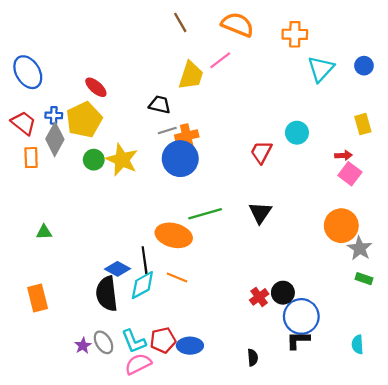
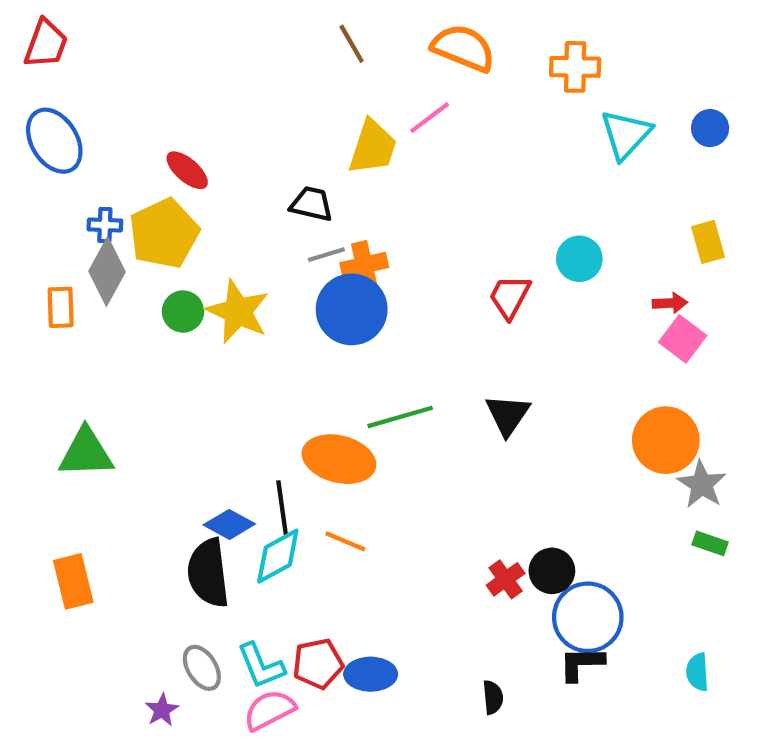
red trapezoid: (23, 123) -> (46, 44), moved, turned 72
green triangle: (44, 232) -> (86, 453), size x1.8
purple star: (83, 346) -> (162, 710), moved

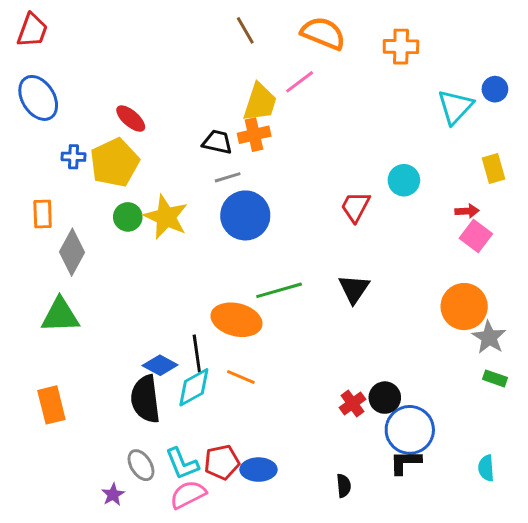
cyan triangle: (626, 134) -> (455, 107), moved
orange cross: (364, 265) -> (254, 135), moved
gray diamond: (107, 271) -> (72, 252), moved

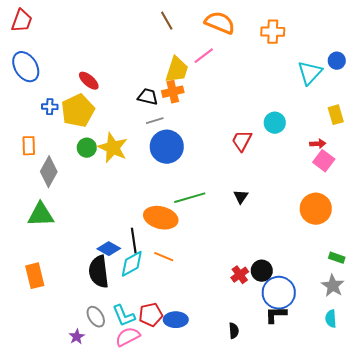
black triangle: (354, 289) -> (241, 197), size x0.7
gray star: (489, 337) -> (333, 286), moved

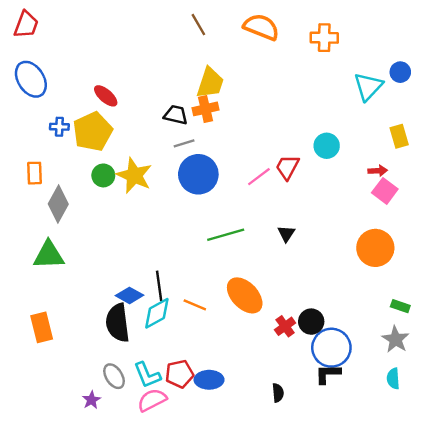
pink line: (204, 56) -> (259, 177), moved
orange ellipse: (161, 218) -> (245, 295), moved, turned 32

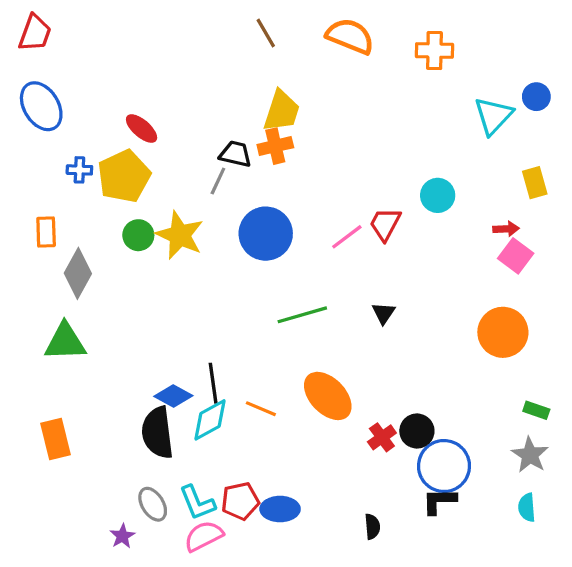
gray line: (184, 143) -> (218, 181), moved, turned -48

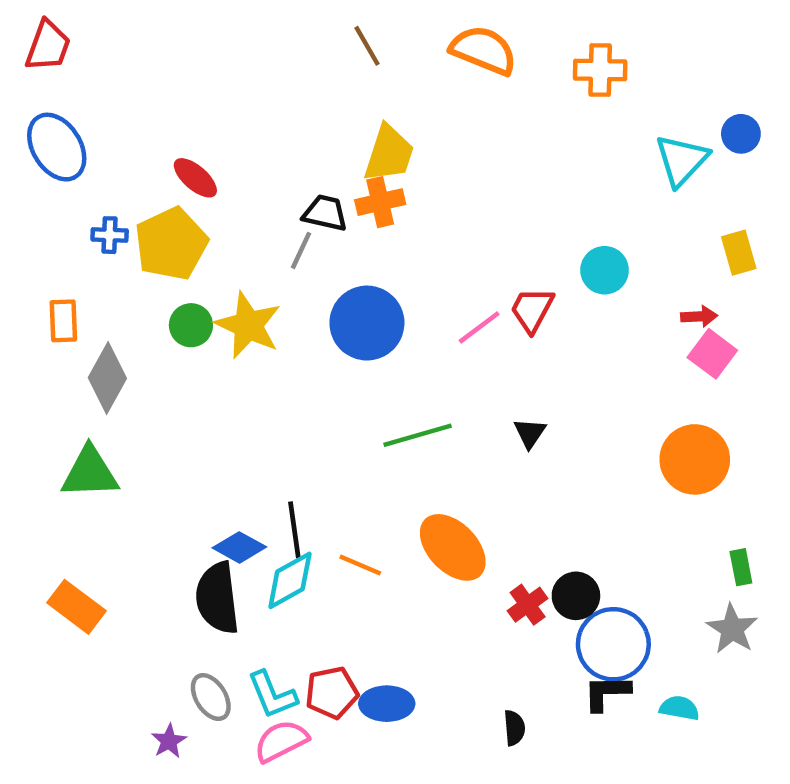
green rectangle: (536, 410) -> (741, 567), turned 60
orange rectangle: (56, 439) -> (77, 607), turned -39
cyan semicircle: (527, 507) -> (679, 708), moved, turned 104

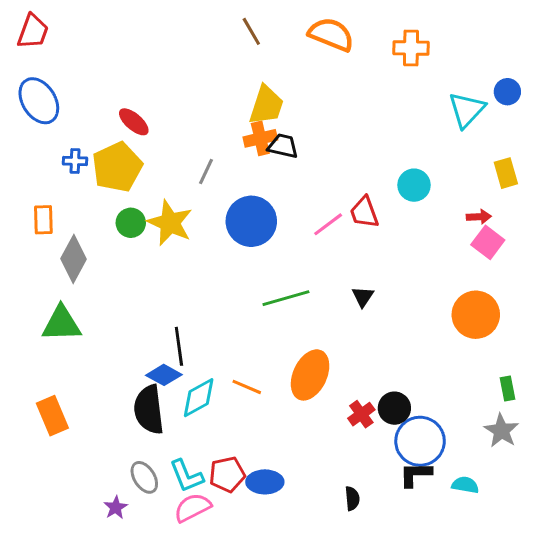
black trapezoid: (325, 213) -> (283, 146), moved
red trapezoid: (532, 310) -> (364, 212), turned -48
black line: (294, 530) -> (179, 346), moved
orange ellipse: (453, 547) -> (310, 375), turned 69
orange rectangle: (77, 607) -> (52, 416), turned 30

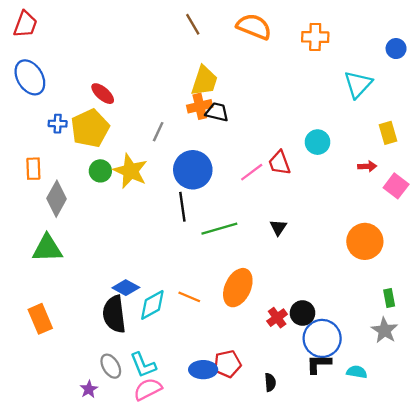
blue circle: (507, 92) -> (396, 49), moved
pink square: (488, 242) -> (396, 186), moved
black line: (179, 346) -> (182, 207), moved
red pentagon: (227, 474) -> (227, 364), moved

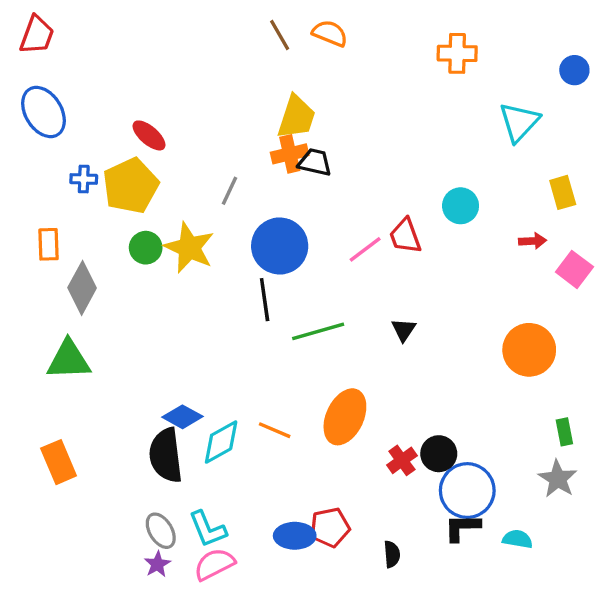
orange semicircle: (254, 27) -> (330, 33), moved, size x0.7
purple star: (89, 389) -> (157, 564), moved

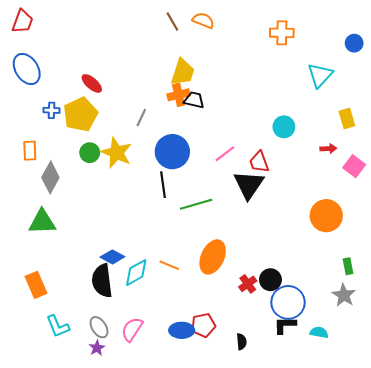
red trapezoid: (405, 236) -> (259, 162), moved
black triangle: (404, 330) -> (249, 185), moved, size x2.0
cyan L-shape: (208, 529) -> (58, 326), moved
pink semicircle: (214, 564) -> (132, 329), moved, turned -30

